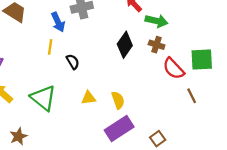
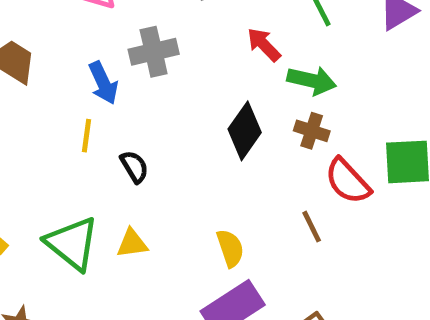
brown line: (192, 96) -> (312, 227), moved
yellow triangle: (89, 98) -> (132, 243), moved

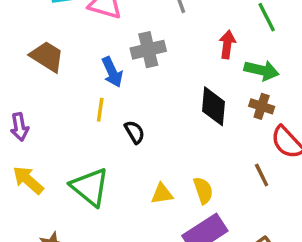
red arrow: (264, 45) -> (227, 45), turned 52
black diamond: (245, 131) -> (213, 106), turned -30
yellow triangle: (132, 243) -> (162, 194), moved

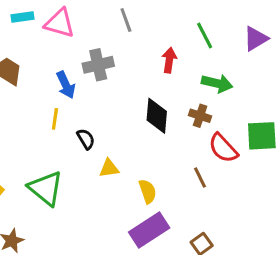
green arrow: (262, 70) -> (217, 83), moved
yellow triangle: (162, 194) -> (109, 168), moved

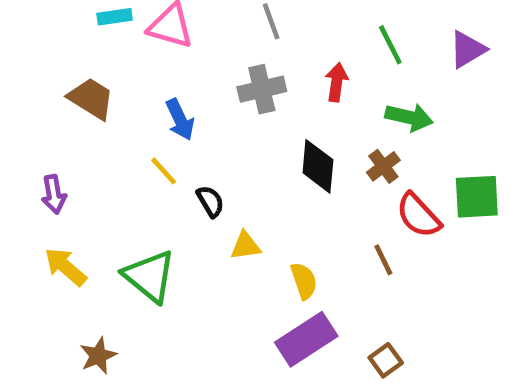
gray cross: (98, 65) -> (262, 89), moved
brown cross: (200, 116) -> (383, 166), turned 35
yellow line: (55, 119) -> (164, 171), turned -50

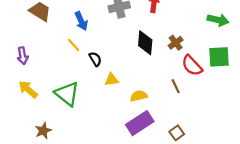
green arrow: (409, 117) -> (218, 20), moved
yellow semicircle: (304, 281) -> (139, 96), turned -84

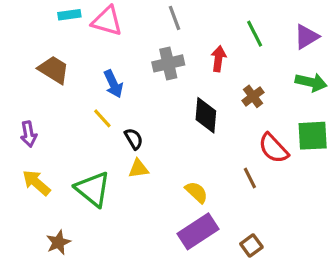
brown cross: (176, 43) -> (253, 96), moved
yellow triangle: (112, 80) -> (138, 169), moved
yellow semicircle: (139, 96) -> (196, 192), turned 56

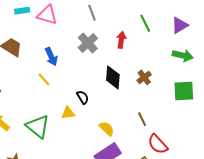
gray cross: (168, 63) -> (88, 43), turned -30
brown cross: (253, 96) -> (144, 77), moved
black semicircle: (134, 139) -> (83, 97), moved
red semicircle: (273, 148) -> (158, 144), moved

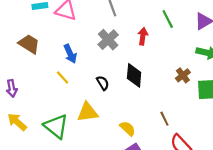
brown cross: (144, 77) -> (183, 75), moved
black semicircle: (83, 97) -> (103, 83), moved
yellow triangle: (68, 113) -> (88, 112), size x1.5

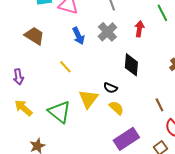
blue arrow: (70, 54) -> (78, 36), moved
black semicircle: (103, 83) -> (110, 88), moved, turned 144
yellow triangle: (88, 112) -> (88, 99), turned -45
yellow semicircle: (128, 128) -> (116, 108), moved

